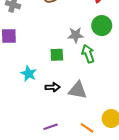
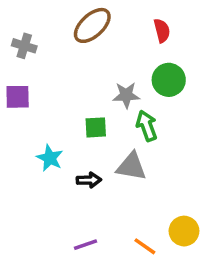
gray triangle: (78, 90) -> (131, 166), moved

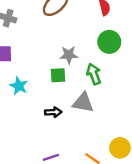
gray star: (126, 95) -> (69, 55), moved
cyan star: (50, 158) -> (19, 86), moved

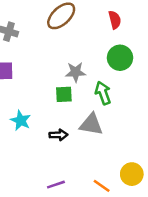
cyan star: (19, 86) -> (21, 120), moved

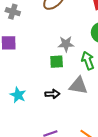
cyan star: (21, 120) -> (18, 95), moved

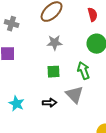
gray star: (66, 44) -> (55, 43), moved
gray triangle: (78, 86) -> (75, 95), turned 36

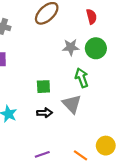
gray star: (55, 43) -> (71, 47), moved
green square: (54, 72) -> (43, 87), moved

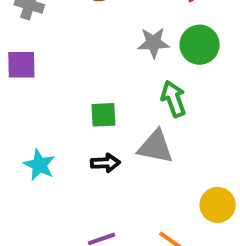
gray triangle: (72, 104) -> (156, 147), turned -35
yellow circle: (106, 146) -> (218, 205), moved

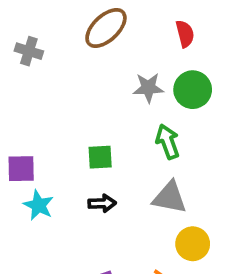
purple square: (21, 65) -> (21, 169), moved
gray triangle: (156, 147) -> (170, 198), moved
yellow circle: (218, 205) -> (193, 244), moved

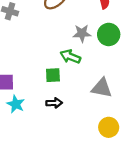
green arrow: (168, 142) -> (70, 57), moved, turned -48
gray triangle: (170, 198) -> (102, 88), moved

